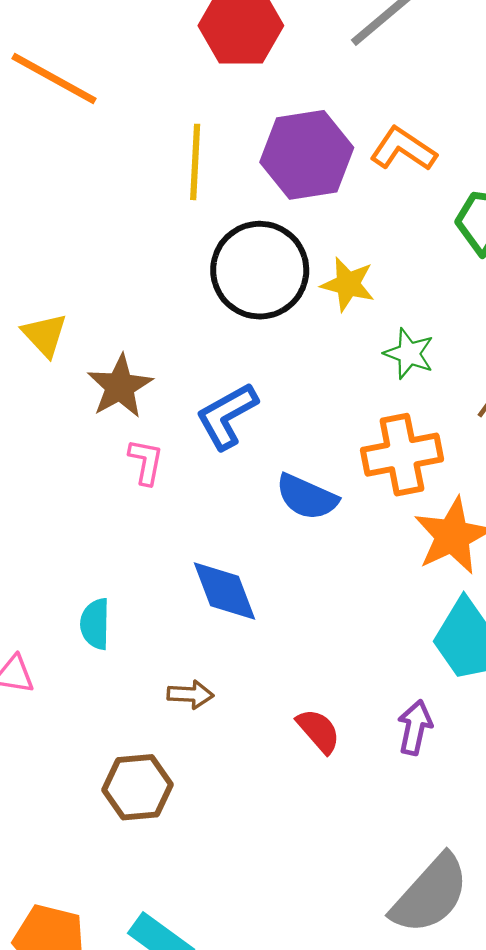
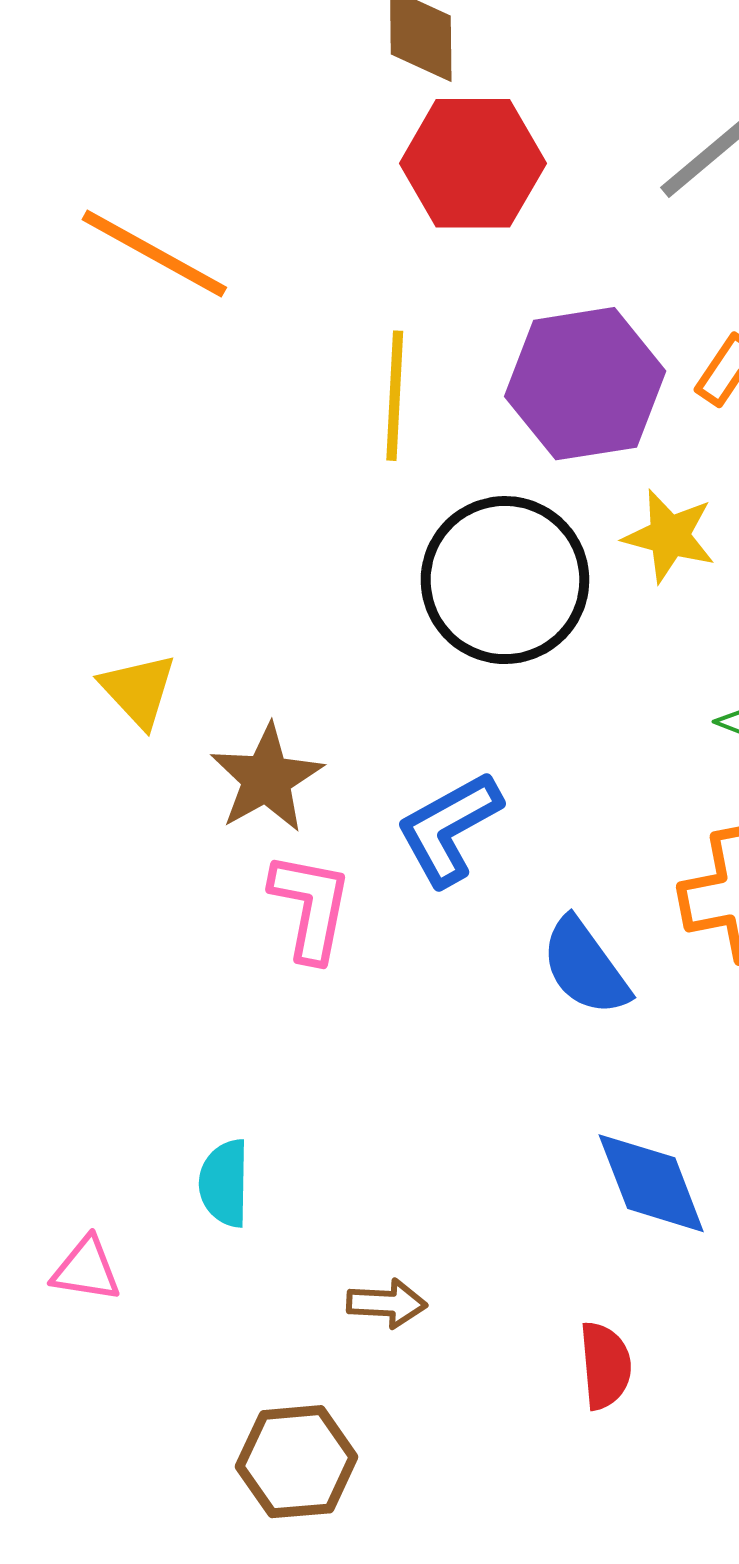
yellow star: (348, 284) -> (669, 536), moved
pink L-shape: (146, 462) -> (311, 907), size x1.4
blue semicircle: (307, 497) -> (585, 967), turned 30
blue diamond: (224, 591) -> (651, 1183), moved
red semicircle: (319, 731) -> (605, 1366), turned 36

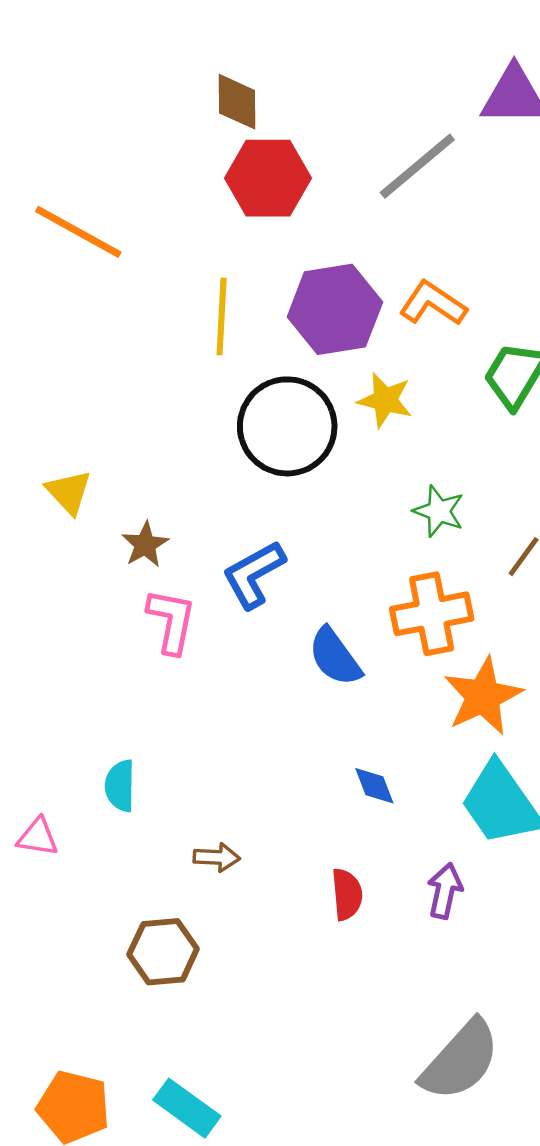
brown star: (267, 778) -> (145, 545), size x0.7
blue diamond: (651, 1183) -> (374, 786), size x0.6

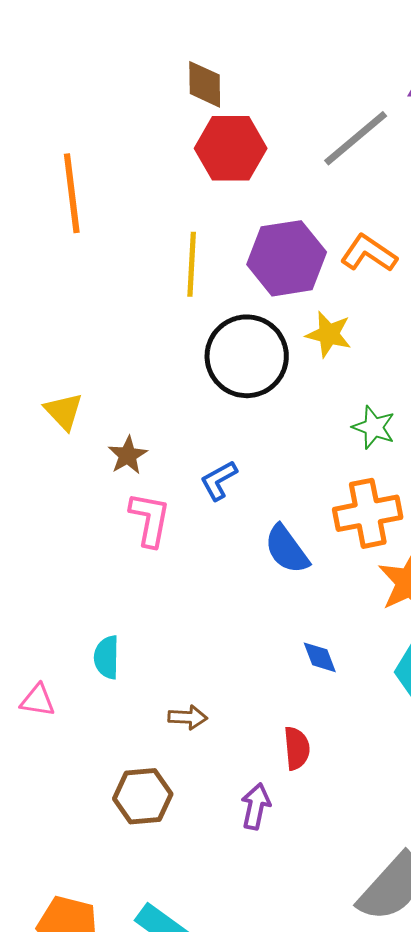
orange line: (78, 232) -> (72, 193), turned 54
blue L-shape: (254, 574) -> (219, 480), size x0.7
purple arrow: (445, 891) -> (256, 806), moved

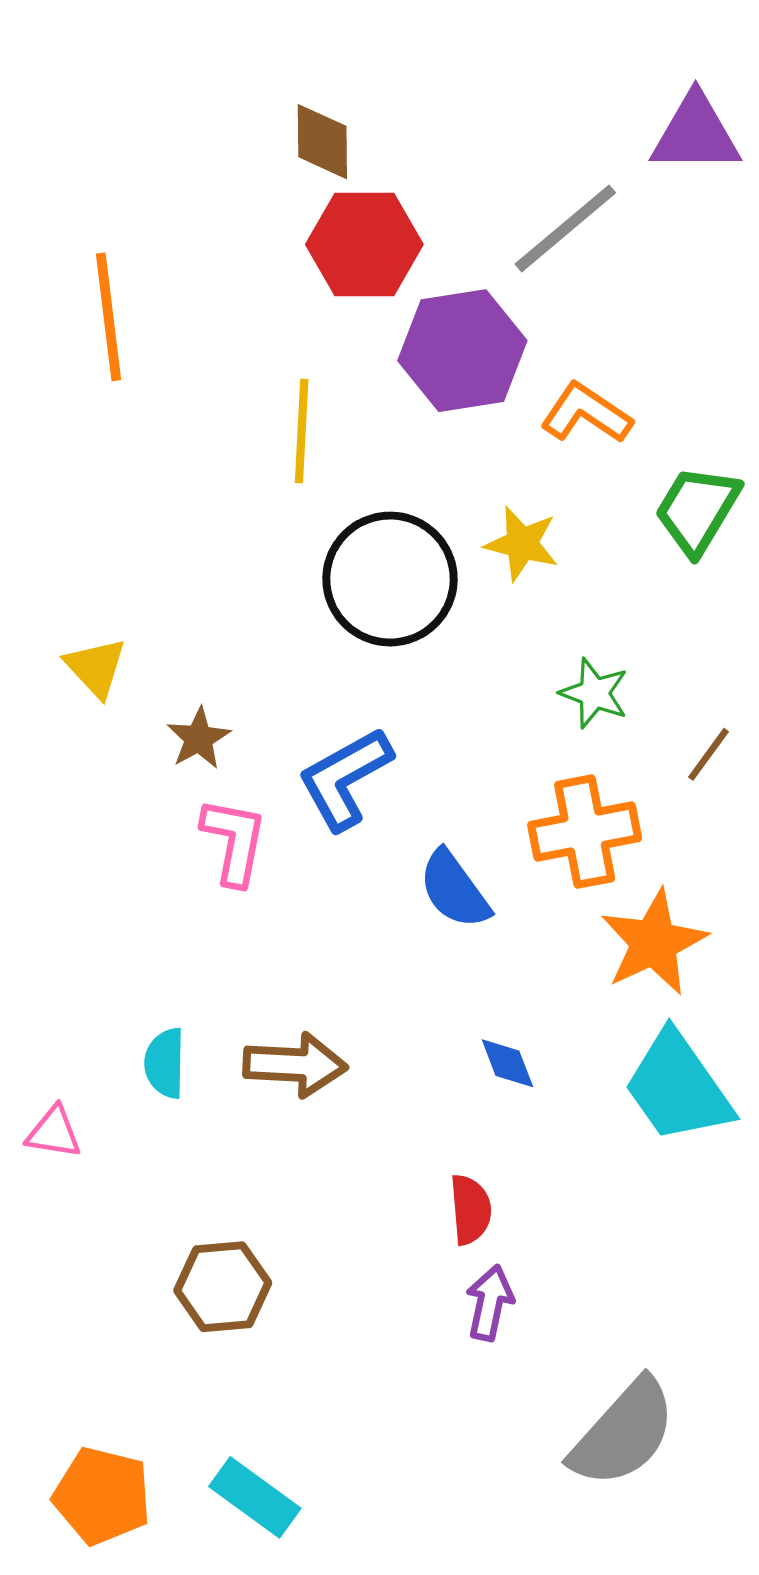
purple hexagon: (287, 258) -> (462, 351), moved
blue L-shape: (219, 480) -> (345, 778), size x1.6
brown arrow: (188, 717) -> (295, 1065), moved, size x1.6
purple arrow: (256, 806) -> (490, 1303), moved

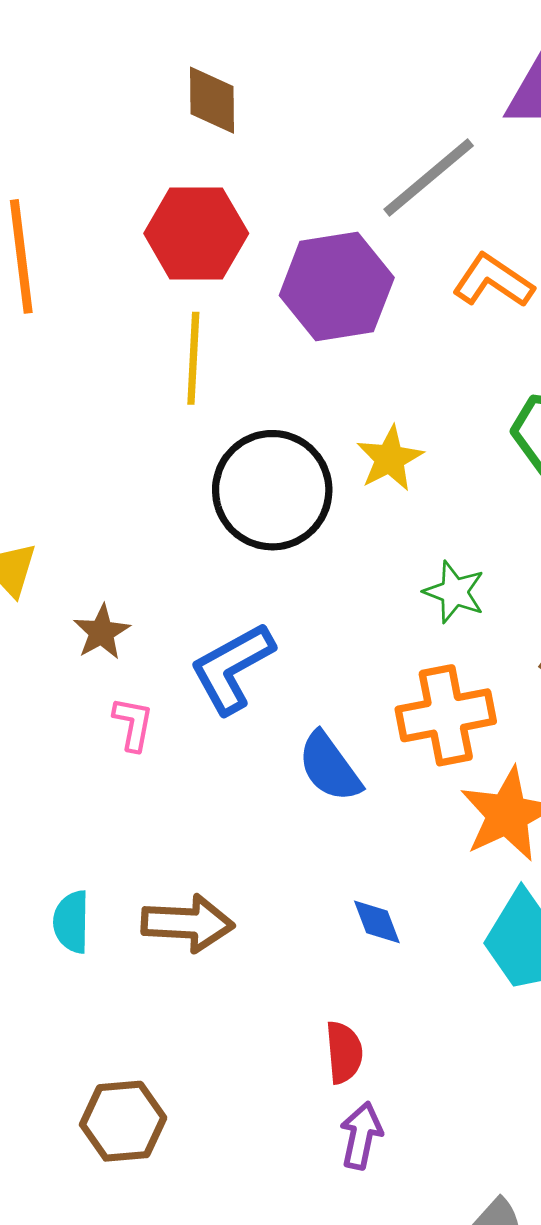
red hexagon: (364, 244) -> (196, 233), moved
orange L-shape: (586, 413) -> (493, 281), moved
yellow star: (522, 544) -> (390, 459), turned 30
pink L-shape: (234, 841) -> (133, 724), size x0.7

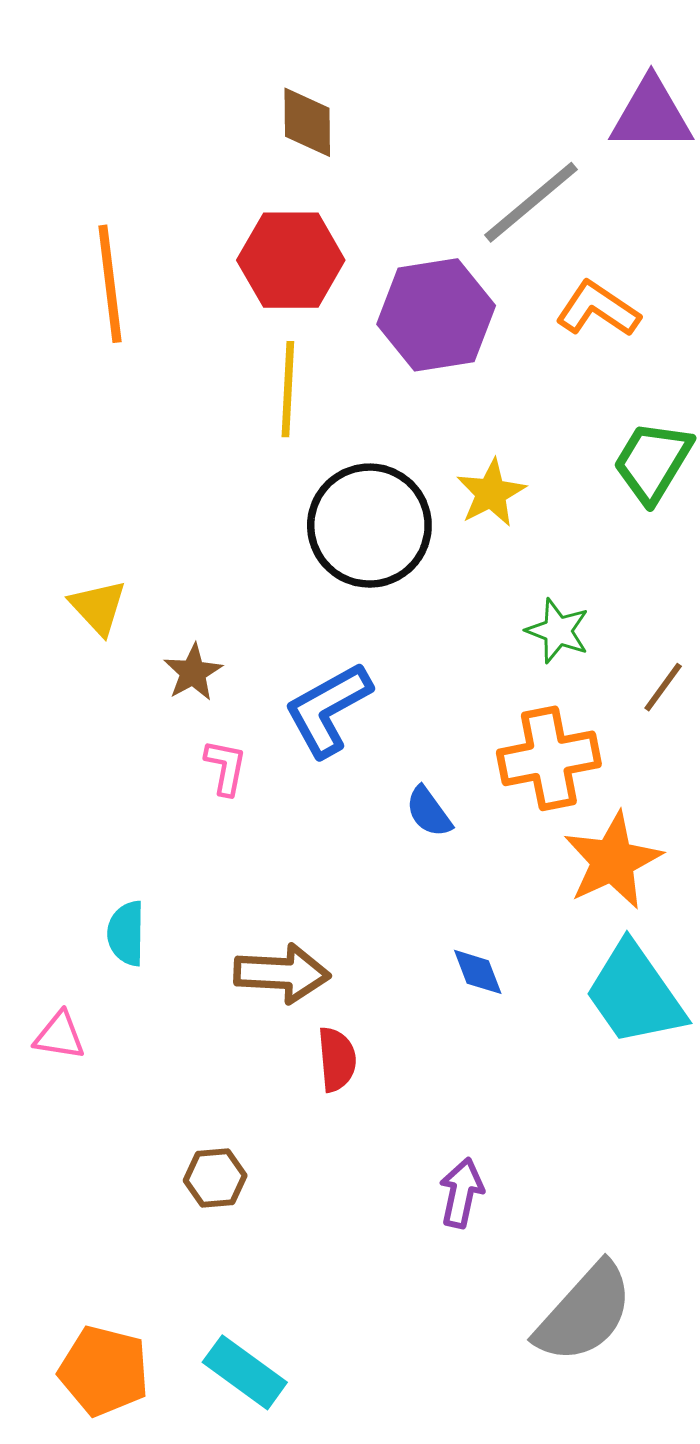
blue semicircle: (330, 767) -> (429, 812), size x0.7
cyan semicircle: (71, 922) -> (126, 933), moved
red semicircle: (344, 1052) -> (337, 1059), moved
brown hexagon: (123, 1121) -> (215, 1178), size x0.7

